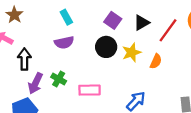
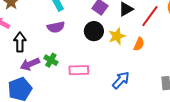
purple arrow: (35, 83) -> (30, 64), turned 42

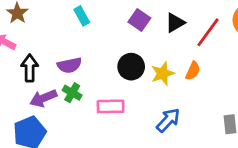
purple semicircle: (56, 27) -> (69, 65), moved
black circle: (94, 31) -> (131, 67), moved
yellow star: (117, 36) -> (163, 74), moved

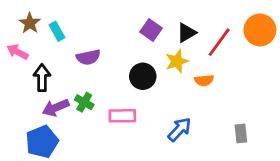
cyan rectangle: (82, 16) -> (57, 31), moved
purple semicircle: (69, 65) -> (88, 57), moved
orange semicircle: (193, 71) -> (204, 80), turned 60
yellow star: (163, 74) -> (177, 61), moved

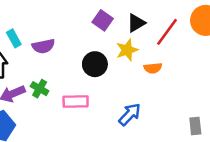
cyan rectangle: (57, 31) -> (14, 38), moved
gray rectangle: (241, 133) -> (195, 126), moved

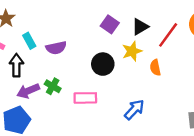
orange semicircle: (153, 68) -> (155, 68), turned 84

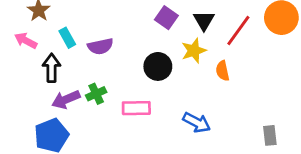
black triangle: (140, 27) -> (204, 20), turned -30
green cross: (53, 86) -> (96, 94), turned 35
blue arrow: (134, 110) -> (197, 122), turned 75

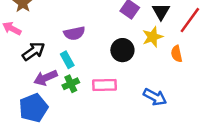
cyan rectangle: (67, 38) -> (67, 60), moved
black arrow: (52, 68) -> (33, 51), turned 55
green cross: (96, 94) -> (71, 84), moved

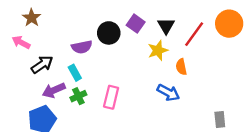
black circle: (122, 50) -> (109, 33), moved
pink rectangle: (104, 85) -> (111, 97), turned -75
blue arrow: (155, 97) -> (168, 93), moved

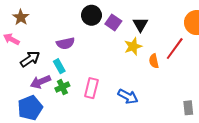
black circle: (109, 33) -> (91, 15), moved
red line: (194, 34) -> (175, 49), moved
blue arrow: (168, 93) -> (128, 96), moved

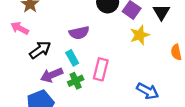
yellow star: (133, 46) -> (140, 35), moved
pink rectangle: (91, 88) -> (101, 69), moved

